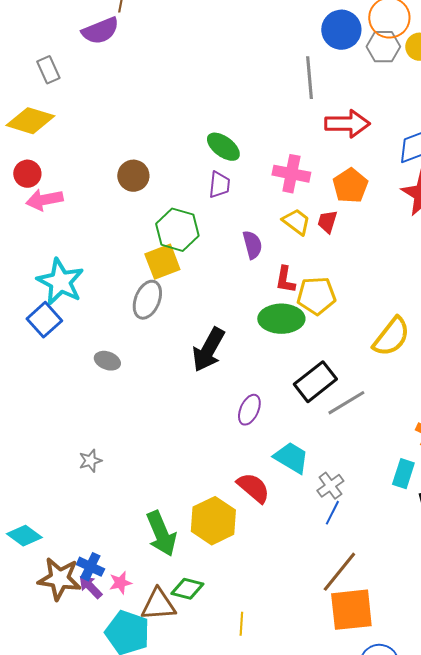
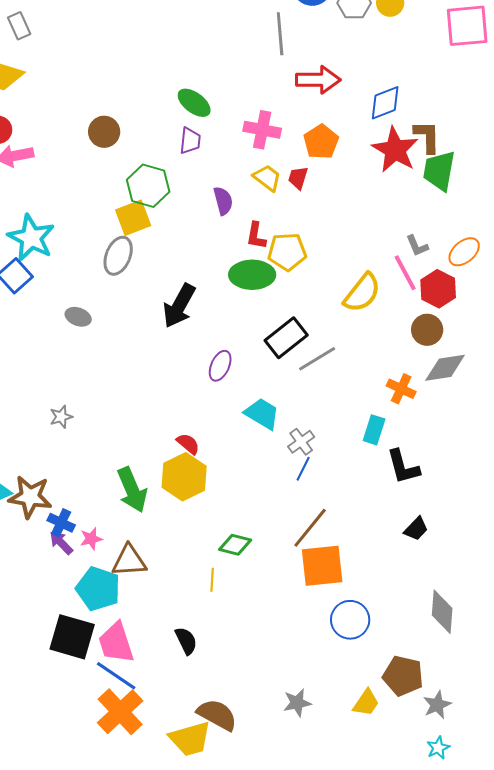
red semicircle: (253, 488) -> (188, 444), moved, size x0.7
brown star: (59, 579) -> (30, 497), moved
green diamond: (187, 589) -> (235, 545), moved

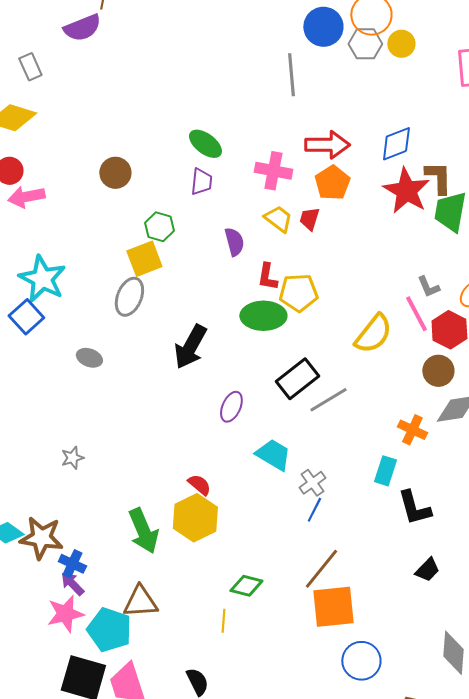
red arrow: (318, 80) -> (327, 145), moved
green hexagon: (148, 186) -> (159, 227), size x0.7
pink star: (91, 539) -> (65, 614), moved, size x1.6

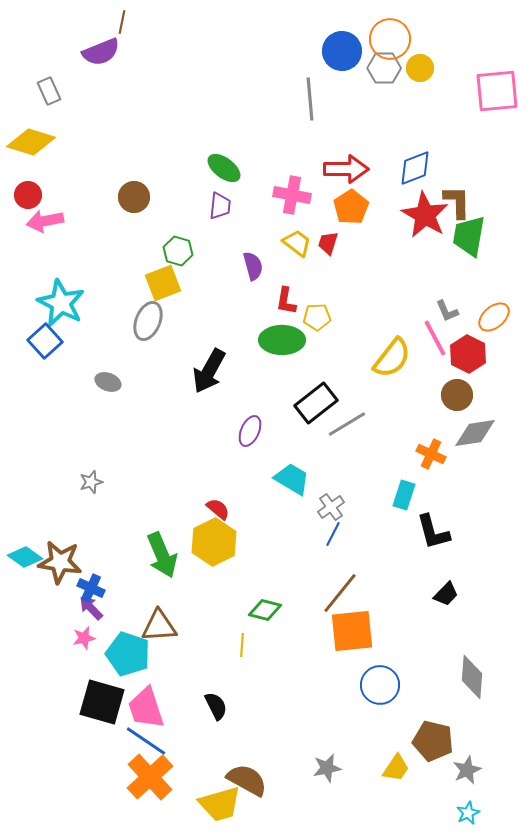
yellow pentagon: (298, 293) -> (317, 317), size x0.7
pink star: (65, 614) -> (84, 638), size x0.6

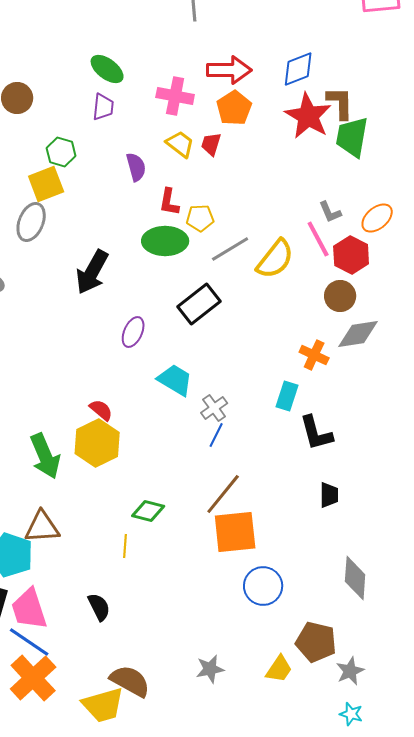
gray line: (347, 424) -> (230, 249), moved
black trapezoid: (446, 594) -> (329, 495), turned -44
cyan star: (468, 813) -> (351, 714), turned -30

